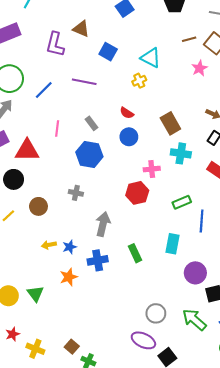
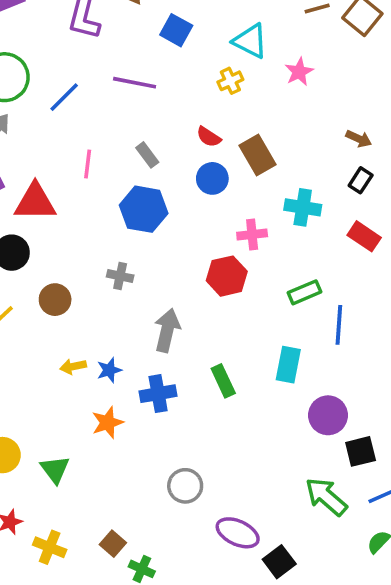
pink star: (200, 68) -> (299, 72), moved
brown rectangle: (170, 123) -> (258, 155), moved
green triangle: (35, 294) -> (55, 470), moved
gray circle: (156, 313) -> (185, 486), moved

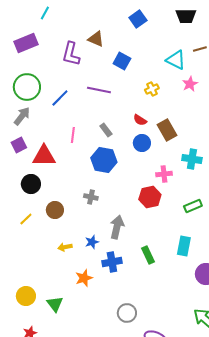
cyan triangle: (250, 41) -> (176, 60), moved
blue star: (109, 370) -> (92, 242), moved

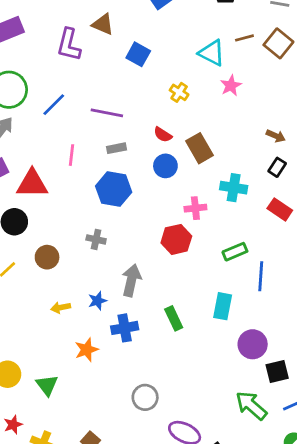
yellow cross: (152, 89) -> (179, 92), turned -32
purple line: (99, 90) -> (107, 113), moved
gray rectangle: (106, 130) -> (116, 148), turned -64

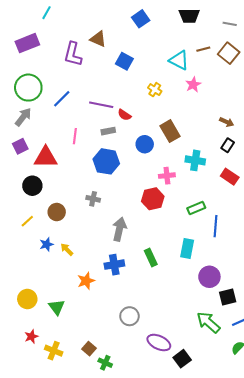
red semicircle: (163, 135) -> (124, 115), moved
blue star: (97, 301) -> (47, 244), moved
yellow arrow: (61, 308) -> (67, 249), turned 56

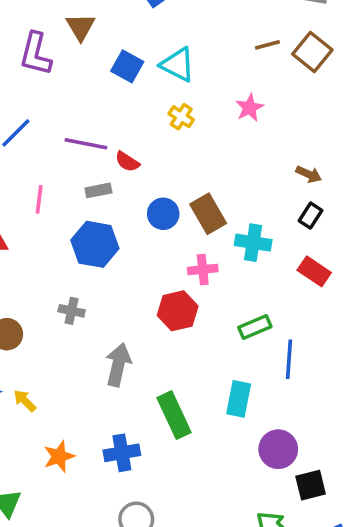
brown triangle: (98, 39) -> (81, 27), turned 36
cyan triangle: (179, 60) -> (178, 65), moved
brown rectangle: (170, 131) -> (208, 214), moved
green rectangle: (151, 258) -> (174, 415), size x1.4
blue cross: (114, 265) -> (122, 453), moved

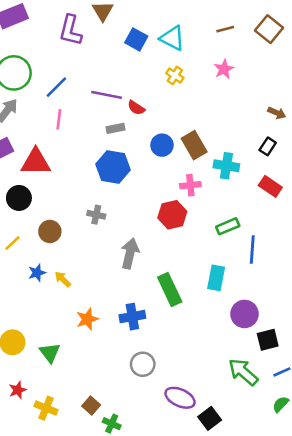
brown line: (267, 45) -> (225, 29), moved
brown arrow: (309, 174) -> (277, 113), moved
pink line: (39, 199) -> (59, 119), moved

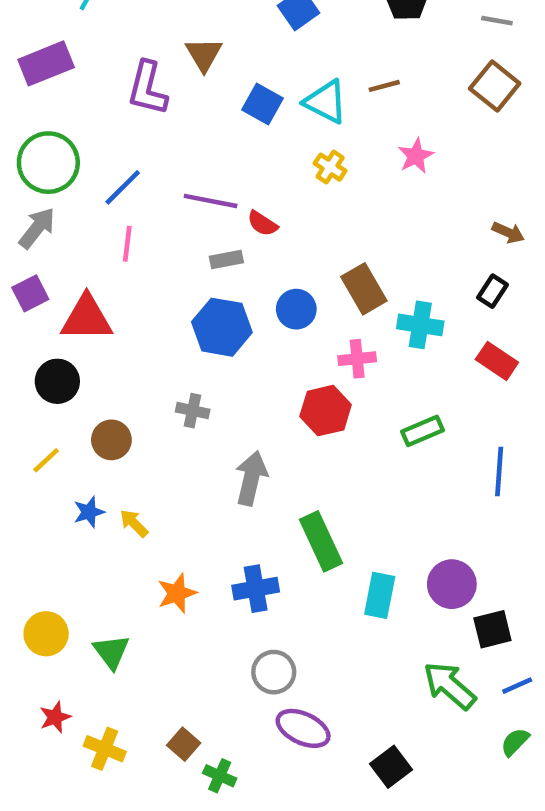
brown line: (225, 29) -> (384, 86), moved
blue circle: (162, 145) -> (296, 309), moved
blue line: (252, 250) -> (499, 471), moved
cyan rectangle: (216, 278) -> (380, 595), moved
purple ellipse: (180, 398) -> (303, 728), moved

